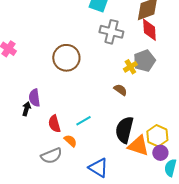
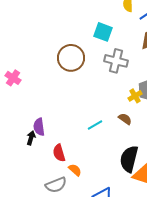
brown circle: (66, 58) -> (71, 58), moved
cyan line: (83, 121) -> (95, 125), moved

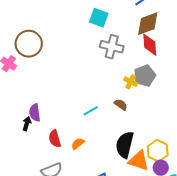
brown circle: (71, 58) -> (29, 44), moved
yellow cross: (135, 96) -> (131, 82), turned -32
orange semicircle: (75, 170) -> (78, 144), moved, turned -80

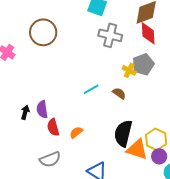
brown circle: (29, 44) -> (43, 32), moved
cyan line: (91, 111) -> (91, 89), moved
purple semicircle: (35, 113) -> (42, 109), moved

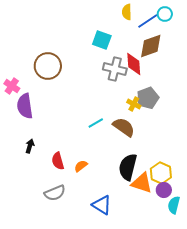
red diamond: (148, 33) -> (134, 64), moved
brown semicircle: (119, 93) -> (124, 127), size x1.6
purple semicircle: (42, 109) -> (25, 106), moved, size x1.4

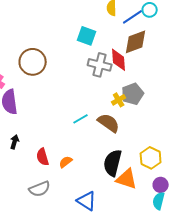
yellow cross: (134, 104) -> (119, 100), turned 32
yellow hexagon: (161, 173) -> (151, 158), moved
purple circle: (164, 190) -> (161, 185), moved

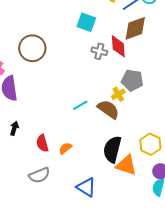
gray cross: (100, 65) -> (99, 51), size x0.7
gray pentagon: (133, 94) -> (132, 80), turned 30
yellow cross: (119, 100) -> (118, 94), moved

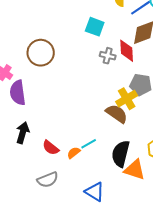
yellow cross: (118, 94) -> (127, 99), size x1.5
cyan line: (80, 105) -> (89, 144), moved
black arrow: (14, 128) -> (23, 133), size x1.5
red semicircle: (42, 143) -> (51, 148), turned -36

